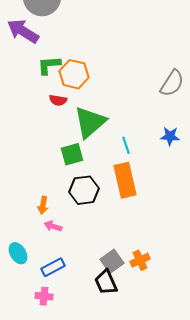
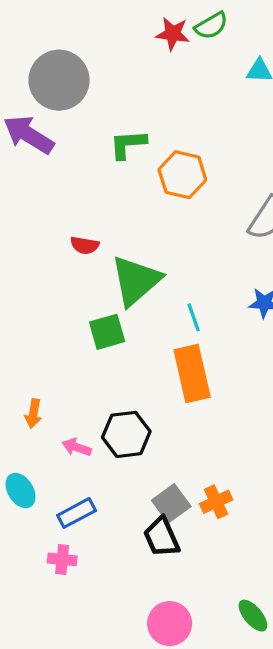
green L-shape: (49, 65) -> (128, 144), moved
orange hexagon: (74, 74) -> (182, 175), moved
black hexagon: (84, 190) -> (126, 434), moved
orange arrow: (43, 205) -> (33, 414), moved

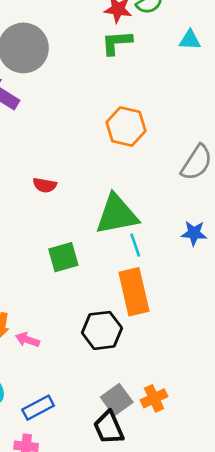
green L-shape: (128, 144) -> (117, 43), moved
green triangle: (136, 281) -> (117, 214), moved, turned 30
black hexagon: (126, 434) -> (102, 330), moved
pink arrow: (77, 447) -> (27, 340), moved

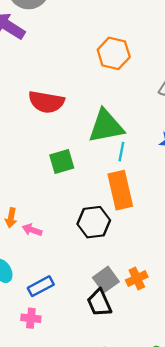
red semicircle: (45, 185) -> (46, 102), size x1.8
cyan line: (135, 245) -> (121, 152), turned 30

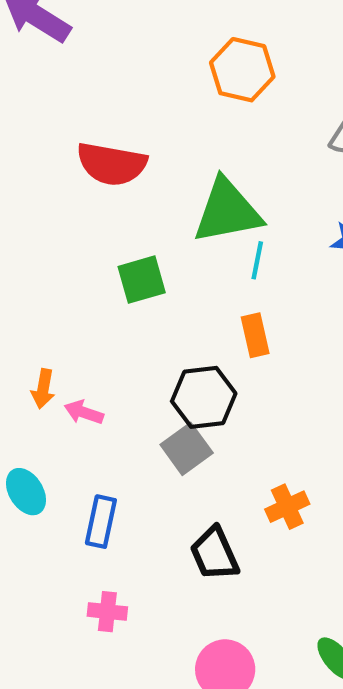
orange rectangle: (120, 190) -> (255, 335), size x0.6
gray square: (106, 280) -> (187, 449), moved
blue rectangle: (41, 286) -> (101, 522), turned -50
pink cross: (31, 318) -> (107, 612), moved

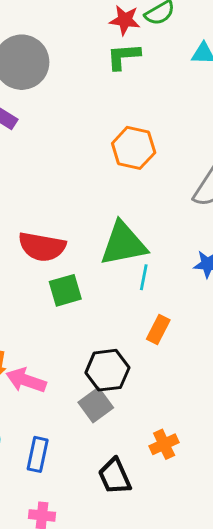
red semicircle: (112, 164) -> (42, 247), moved
orange rectangle: (255, 335) -> (158, 329), moved, turned 40
pink arrow: (84, 412) -> (26, 380), size x1.5

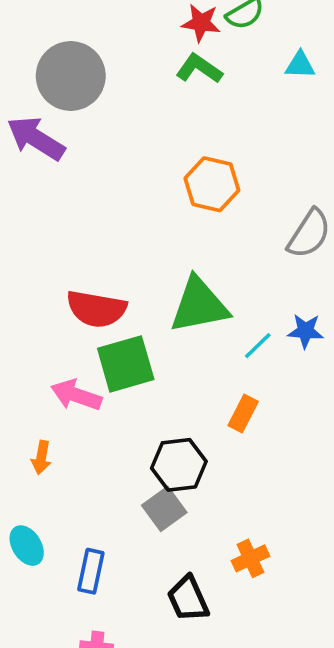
green L-shape: (123, 56) -> (199, 69), turned 39
cyan line: (144, 277) -> (258, 346), moved, turned 35
green square: (65, 290) -> (126, 364), size x1.4
pink arrow: (26, 380) -> (76, 395), moved

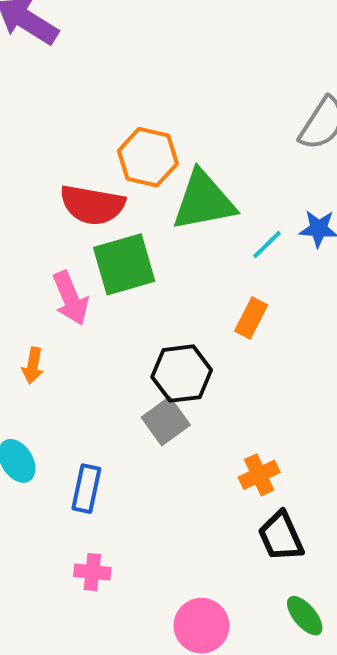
orange hexagon: (212, 184) -> (148, 157), moved
pink arrow: (76, 395) -> (70, 298), turned -132
black trapezoid: (188, 599) -> (281, 536), moved

